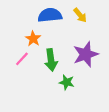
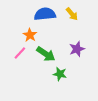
purple star: (86, 54) -> (77, 49), size x0.7
green arrow: (51, 60) -> (46, 54), turned -48

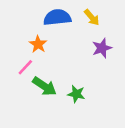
purple star: (77, 49) -> (102, 48), moved
green arrow: (46, 54) -> (44, 86), moved

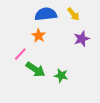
orange star: (38, 44) -> (39, 36), moved

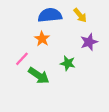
green star: (61, 76) -> (68, 63), moved

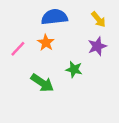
yellow arrow: (80, 15) -> (98, 19), moved
pink line: (22, 59) -> (18, 49), moved

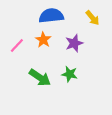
purple star: (97, 46) -> (74, 43), moved
green star: (74, 69) -> (70, 74), moved

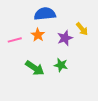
yellow arrow: (93, 18) -> (82, 29), moved
pink line: (17, 45) -> (15, 40), turned 32

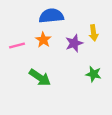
yellow arrow: (82, 29) -> (94, 33), turned 32
green star: (61, 65) -> (94, 74), moved

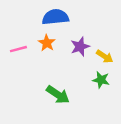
yellow arrow: (94, 33) -> (105, 56), moved, turned -49
green arrow: (40, 77) -> (58, 95), moved

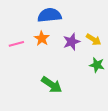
yellow arrow: (105, 56) -> (94, 39), moved
green star: (101, 80) -> (97, 65), moved

